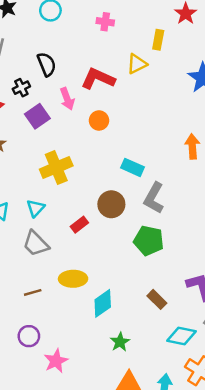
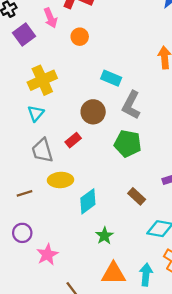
cyan triangle: (35, 208) -> (36, 113), moved
red rectangle: (79, 225) -> (73, 140), moved
gray trapezoid: (36, 244) -> (42, 150), moved, turned 30

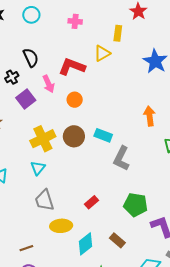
brown circle: (93, 112) -> (74, 136), moved
red rectangle: (73, 140) -> (92, 202), moved
green pentagon: (128, 144) -> (136, 205), moved
brown line: (24, 193) -> (26, 248), moved
brown rectangle: (137, 196) -> (117, 240), moved

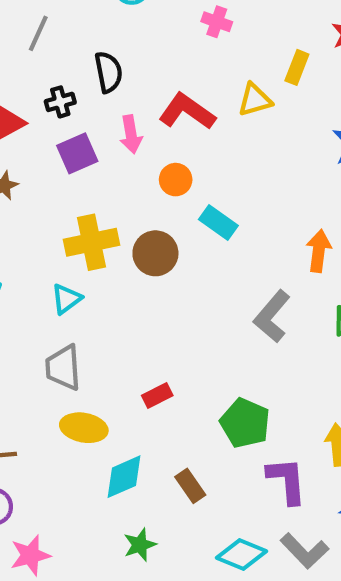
cyan rectangle: (103, 135) -> (218, 223), moved
gray L-shape: (121, 158) -> (272, 316), moved

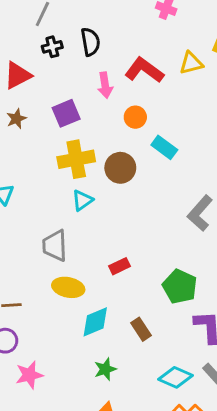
black cross: (60, 102) -> (52, 47), moved
purple square: (77, 153) -> (66, 113), moved
cyan triangle: (66, 299) -> (82, 200), moved

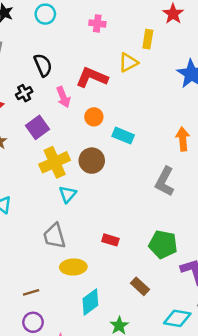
black cross: (52, 47) -> (24, 93), moved
red rectangle: (120, 266) -> (110, 240), turned 56
cyan diamond: (95, 322) -> (90, 302), moved

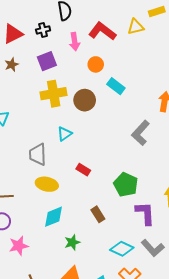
yellow rectangle: (148, 39) -> (157, 12), turned 49
cyan triangle: (68, 194) -> (65, 134), moved

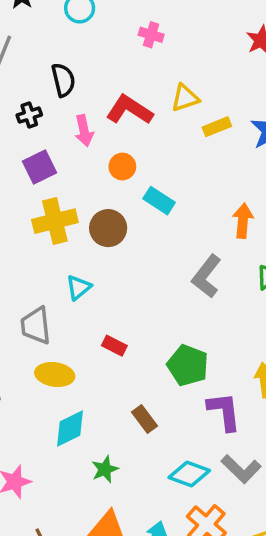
yellow rectangle: (157, 12) -> (217, 127), moved

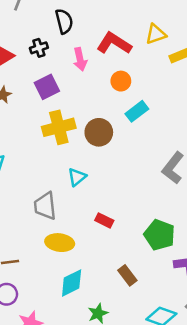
orange circle: (122, 167) -> (121, 81), moved
cyan rectangle: (159, 201) -> (137, 111), turned -70

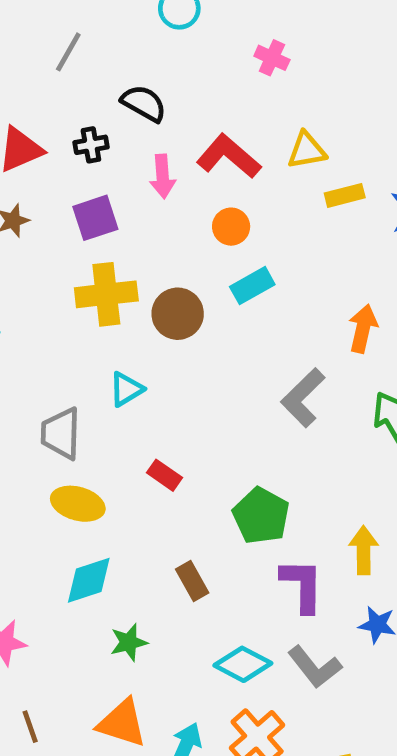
black semicircle: (64, 21) -> (144, 103), turned -55

